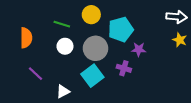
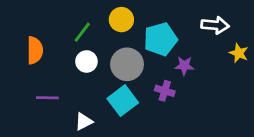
white arrow: (177, 17) -> (215, 25), moved
green line: (62, 24) -> (82, 32), turned -70
purple line: (36, 74) -> (47, 98), turned -42

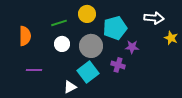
green line: (82, 32) -> (59, 23), turned 35
white triangle: (84, 122) -> (70, 87), moved

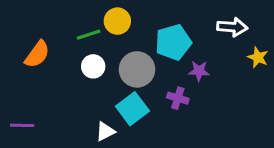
yellow circle: (87, 14) -> (117, 21), moved
orange semicircle: (25, 36) -> (37, 54), turned 36
purple line: (34, 70) -> (22, 125), moved

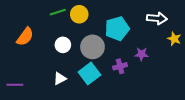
green line: (89, 35) -> (58, 12), moved
purple star: (199, 71) -> (142, 54), moved
purple cross: (178, 98) -> (120, 66), turned -32
white triangle: (105, 131) -> (60, 79), moved

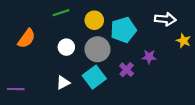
yellow circle: (79, 14) -> (94, 20), moved
purple cross: (120, 66) -> (127, 70), turned -32

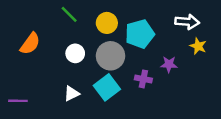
green line: (61, 13) -> (69, 14), turned 63
yellow star: (184, 41) -> (198, 46), moved
purple cross: (127, 70) -> (143, 79), turned -32

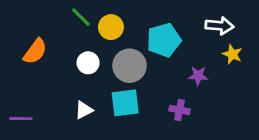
yellow circle: (107, 23) -> (111, 27), moved
purple cross: (143, 79) -> (180, 110), moved
cyan square: (107, 87) -> (125, 103), turned 30

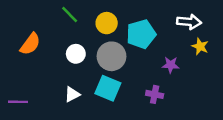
yellow circle: (111, 27) -> (107, 23), moved
cyan square: (125, 103) -> (108, 88), turned 30

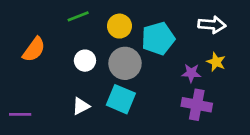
green line: (70, 14) -> (78, 16), turned -66
yellow star: (200, 46) -> (216, 62), moved
purple cross: (155, 94) -> (197, 105), moved, size x1.5

